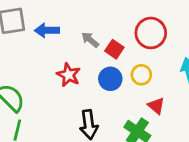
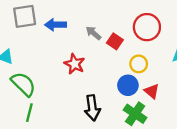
blue circle: (110, 79) -> (128, 85), moved

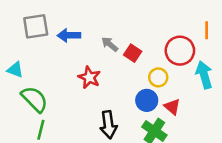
red circle: (147, 27) -> (180, 51), moved

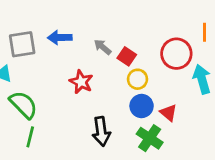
gray square: (36, 26) -> (22, 44), moved
yellow circle: (158, 77) -> (138, 79), moved

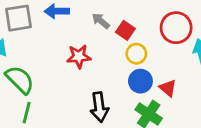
red star: (81, 82) -> (79, 56), turned -30

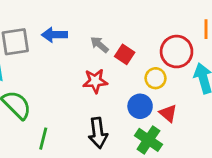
yellow circle: (136, 54) -> (155, 78), moved
red star: (79, 56) -> (95, 81), moved
green line: (27, 113) -> (43, 139), moved

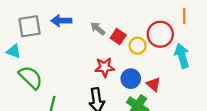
yellow circle: (155, 78) -> (138, 46), moved
red star: (95, 81) -> (105, 67), moved

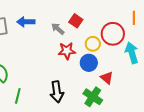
red square: (118, 37) -> (76, 21), moved
red star: (105, 67) -> (67, 51), moved
blue circle: (131, 79) -> (89, 63), moved

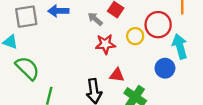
blue circle: (89, 63) -> (165, 68), moved
red triangle: (107, 78) -> (117, 75), moved, turned -32

